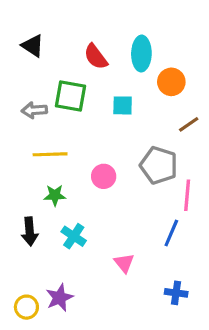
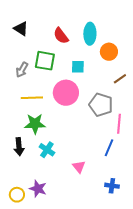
gray arrow: (34, 110) -> (22, 70), turned -56
pink circle: (104, 176) -> (66, 93), moved, size x1.6
green star: (55, 195) -> (35, 124), size x1.5
purple star: (60, 298) -> (38, 189), turned -30

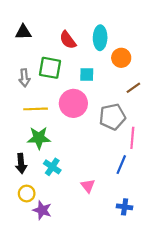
black triangle: (21, 29) -> (23, 32), turned -35
gray arrow: (22, 70) -> (24, 78), turned -35
gray pentagon: (101, 105) -> (112, 117), turned -30
yellow circle: (17, 195) -> (27, 194), moved

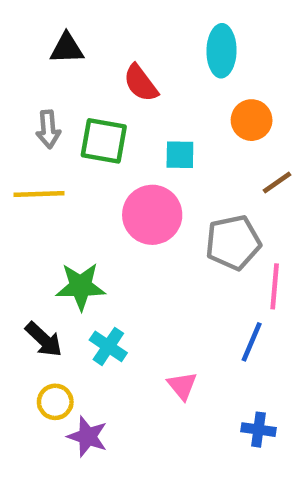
black triangle: (23, 32) -> (67, 48), moved
cyan ellipse: (100, 38) -> (222, 51), moved
gray arrow: (24, 78) -> (48, 129), moved
yellow line: (36, 109) -> (39, 194), moved
black arrow: (21, 163) -> (44, 339), turned -42

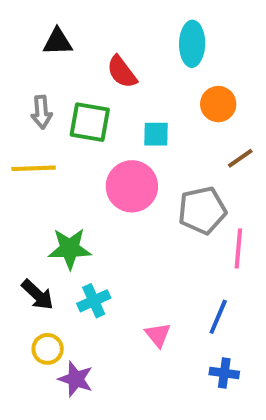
blue line: (252, 342) -> (218, 317), moved
cyan cross: (108, 346) -> (94, 301), turned 32

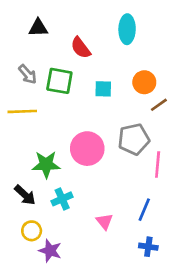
orange circle: (218, 104) -> (144, 82), moved
gray arrow: (42, 112) -> (28, 74), turned -36
pink circle: (132, 186) -> (87, 149), moved

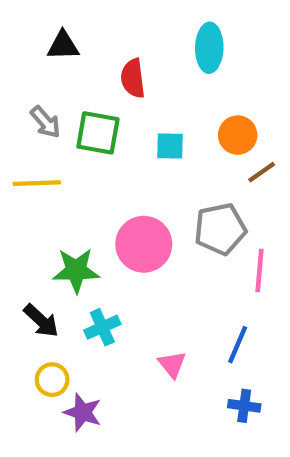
red semicircle: (81, 48) -> (133, 78), turned 30

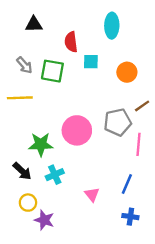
cyan square: (170, 146) -> (91, 62), moved
brown line: (262, 172) -> (142, 106), moved

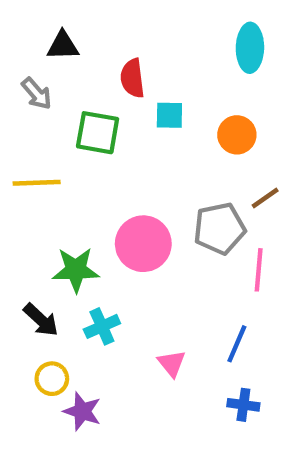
cyan ellipse: (112, 26) -> (250, 48), moved
gray arrow: (24, 65) -> (37, 93), moved

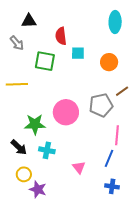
pink line: (259, 270) -> (117, 135), moved
cyan cross: (102, 326) -> (47, 150), turned 35

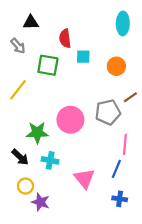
yellow line: (17, 84) -> (18, 90), turned -50
pink triangle: (79, 167) -> (84, 179), size x1.5

